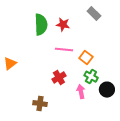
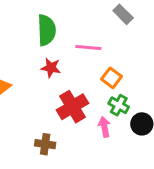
red star: (63, 25) -> (51, 68), moved
pink line: (64, 50) -> (88, 47), moved
red cross: (59, 78) -> (73, 107), size x1.5

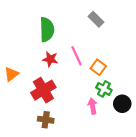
gray rectangle: (123, 14) -> (96, 19), moved
pink line: (88, 47) -> (77, 56), moved, turned 60
red cross: (73, 107) -> (43, 90), moved

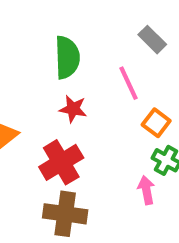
pink line: (77, 56) -> (129, 83), moved
brown cross: (46, 120) -> (65, 214), size x1.5

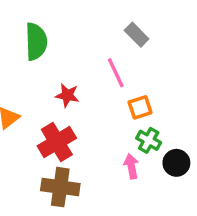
green semicircle: (67, 57) -> (36, 42), moved
orange square: (156, 123) -> (140, 107), turned 35

